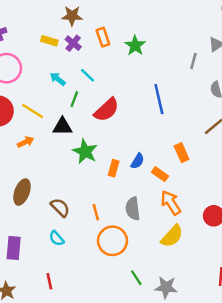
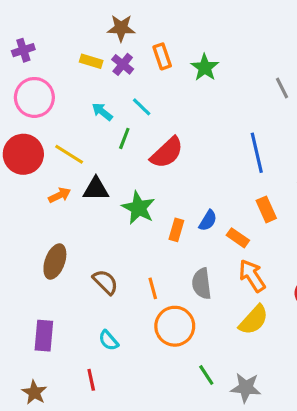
gray line: (193, 61) -> (282, 88), turned -42
blue line: (159, 99) -> (257, 153), moved
black triangle: (62, 126) -> (96, 189), moved
cyan semicircle: (57, 238) -> (109, 340), moved

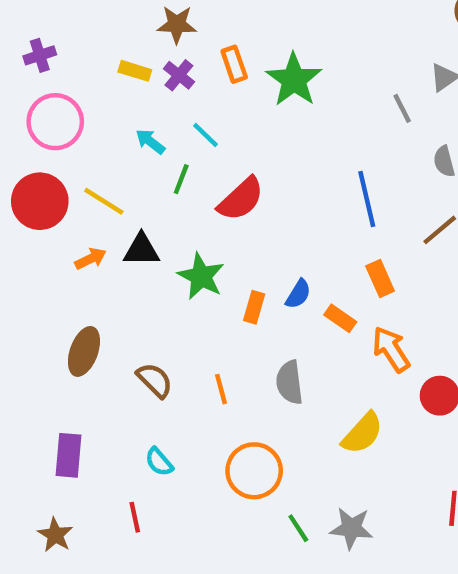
green star: (205, 67) -> (294, 80), size x1.4
orange arrow: (252, 276) -> (391, 349), moved
orange circle: (175, 326) -> (254, 471), moved
green line: (206, 375) -> (298, 528), moved

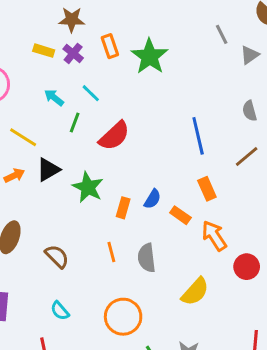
gray line: (402, 108) -> (222, 34), moved
black triangle: (141, 250) -> (48, 170), turned -30
orange line: (221, 389) -> (111, 252), moved

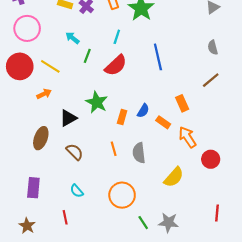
cyan line: (91, 93) -> (117, 37), moved, turned 64
blue line: (198, 136) -> (158, 57), moved
black triangle: (48, 170) -> (68, 118), moved

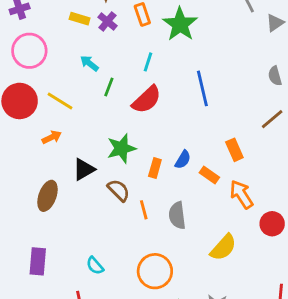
green star: (97, 102) -> (121, 148), turned 30
brown semicircle: (75, 152) -> (119, 190), moved

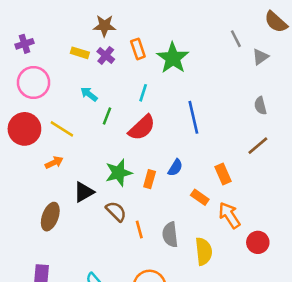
blue semicircle: (183, 160) -> (175, 168), moved
orange rectangle: (155, 168) -> (150, 179), moved
yellow semicircle: (223, 247) -> (204, 251), moved, turned -48

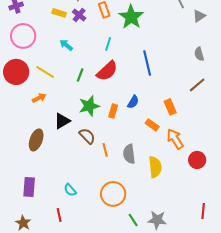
green line: (107, 116) -> (80, 75), moved

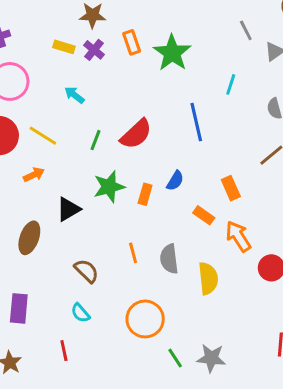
cyan line: (108, 44) -> (231, 84), moved
brown semicircle: (87, 136) -> (86, 271), moved

